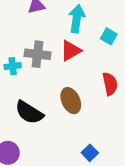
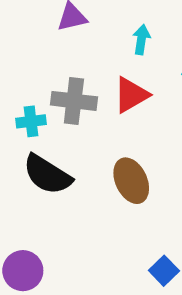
cyan arrow: (77, 19) -> (141, 40), size x0.6
black semicircle: (29, 112) -> (47, 175), moved

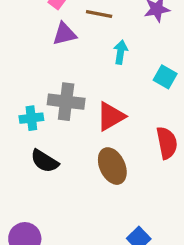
red triangle: (131, 95) -> (111, 116), moved
black semicircle: (47, 175) -> (45, 161), size x0.7

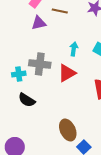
cyan arrow: (121, 52) -> (74, 49), moved
brown ellipse: (112, 166) -> (68, 130), moved

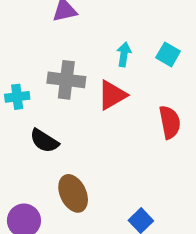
cyan cross: (19, 74) -> (17, 97), moved
brown ellipse: (68, 130) -> (73, 193), moved

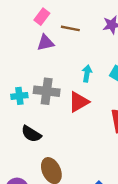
cyan cross: (17, 97) -> (19, 96), moved

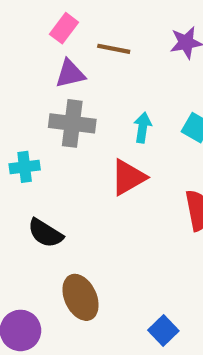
gray cross: (47, 91) -> (72, 123), moved

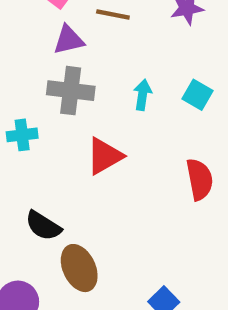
red triangle: (128, 177) -> (105, 156), moved
black semicircle: (45, 233) -> (43, 226), moved

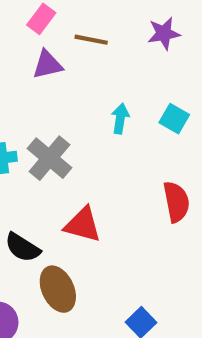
gray cross: (71, 91) -> (50, 158), moved, turned 33
red triangle: (105, 156) -> (83, 225), moved, turned 45

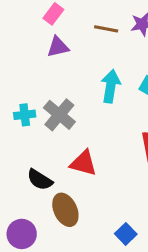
brown line: (91, 40) -> (106, 29), moved
cyan arrow: (120, 119) -> (111, 86), size x1.5

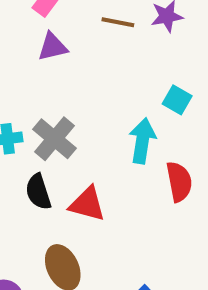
cyan arrow: (111, 86) -> (142, 141), moved
black semicircle: (40, 180) -> (38, 192), moved, turned 40

